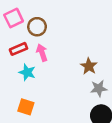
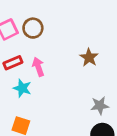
brown circle: (37, 27) -> (33, 28), moved
brown star: (89, 66) -> (89, 57), moved

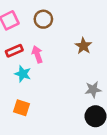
brown circle: (33, 28) -> (43, 19), moved

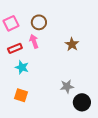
pink arrow: (37, 54) -> (34, 41), moved
gray star: (93, 90) -> (67, 86), moved

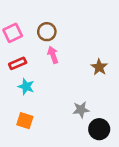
pink arrow: (34, 41) -> (53, 55), moved
brown star: (72, 44) -> (99, 67), moved

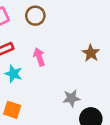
pink arrow: (53, 55) -> (39, 57), moved

